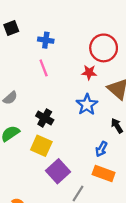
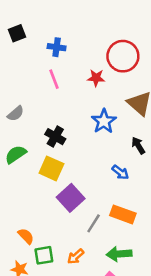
red star: (89, 72) -> (96, 78), moved
blue arrow: (101, 149) -> (120, 172), turned -80
orange rectangle: (104, 174) -> (123, 214), moved

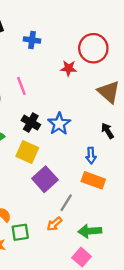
pink line: (54, 79) -> (21, 86), moved
blue star: (104, 121) -> (59, 124), moved
blue arrow: (120, 172) -> (91, 156), turned 49
orange rectangle: (123, 214) -> (93, 180), moved
orange arrow: (76, 257) -> (54, 224), moved

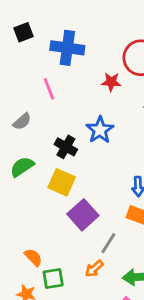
blue cross: (32, 40) -> (67, 48), size x1.6
pink line: (21, 86) -> (49, 89), moved
blue star: (59, 124) -> (100, 130), moved

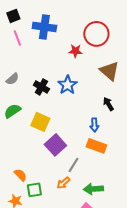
pink line: (49, 89) -> (17, 38), moved
black cross: (66, 147) -> (41, 87), moved

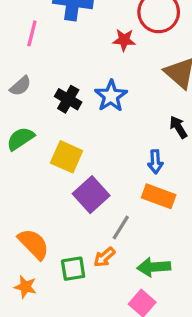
pink line: (17, 38) -> (32, 33), moved, turned 35
orange semicircle: (20, 175) -> (34, 244), size x1.5
green square: (34, 190) -> (73, 269), moved

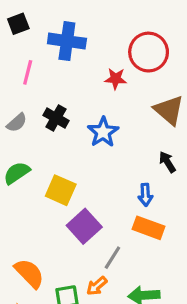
black cross: (68, 99) -> (56, 118), moved

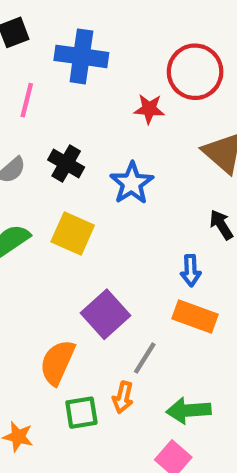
yellow square: (61, 190) -> (73, 233), moved
orange semicircle: (29, 273) -> (57, 362), moved, turned -112
orange arrow: (97, 286) -> (123, 397), turned -35

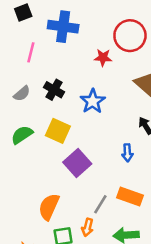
purple square: (105, 314) -> (77, 163), moved
orange rectangle: (195, 316) -> (130, 196), moved

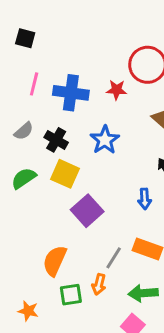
black square: (23, 12) -> (25, 38), turned 36
blue cross: (63, 27) -> (71, 93), moved
black cross: (54, 90) -> (56, 140), moved

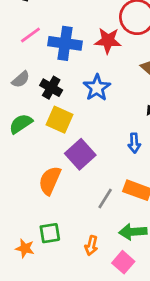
pink line: (34, 84) -> (30, 35), turned 40
red star: (117, 90) -> (108, 41), size x1.4
orange semicircle: (55, 261) -> (50, 180), moved
orange arrow: (99, 284) -> (91, 246), moved
green square: (71, 295) -> (50, 233), moved

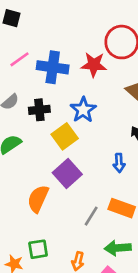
black cross: (51, 88) -> (39, 110), turned -36
yellow square: (59, 120) -> (65, 136), moved, turned 30

